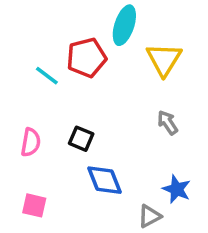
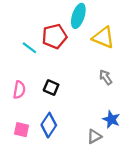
yellow triangle: (164, 59) -> (103, 37), turned -40
blue diamond: (105, 180) -> (49, 125), moved, turned 55

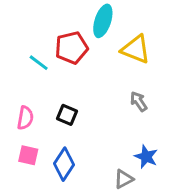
pink square: (21, 130) -> (28, 155), moved

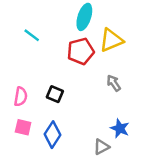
red pentagon: (72, 48) -> (81, 51), moved
yellow triangle: (136, 49) -> (111, 40), turned -45
cyan line: (39, 63) -> (32, 35), moved

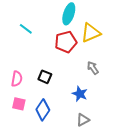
blue star: (120, 128) -> (80, 94), moved

